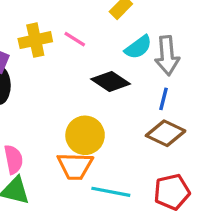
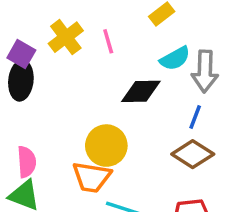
pink line: (75, 39) -> (108, 41), turned 35
yellow cross: (35, 40) -> (66, 37), turned -32
black diamond: (111, 81) -> (141, 91), turned -42

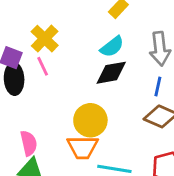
pink line: (108, 41) -> (43, 66), moved
cyan semicircle: (175, 58) -> (112, 47), moved

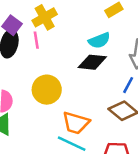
yellow circle: (90, 120) -> (47, 90), moved
orange trapezoid: (83, 147) -> (76, 123), moved

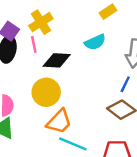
black diamond: (92, 62) -> (57, 60), moved
orange trapezoid: (76, 123) -> (59, 122), moved, turned -60

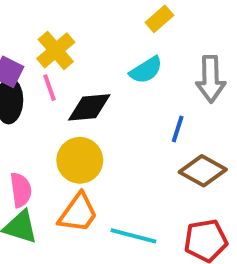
blue line: (125, 84) -> (178, 129), moved
orange trapezoid: (59, 122) -> (78, 213), moved

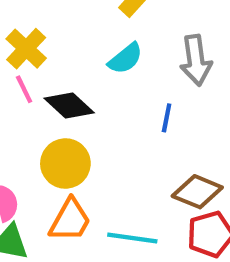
black diamond: (89, 107) -> (69, 106), turned 54
brown diamond: (203, 171) -> (197, 192), moved

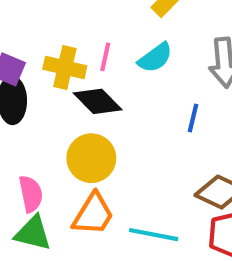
yellow cross: (26, 49) -> (65, 68), moved, turned -33
pink line: (24, 89) -> (105, 57), moved, turned 36

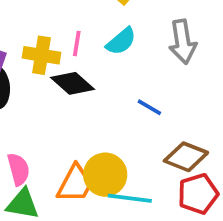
blue line: (193, 118) -> (149, 107), moved, turned -70
yellow circle: (91, 158) -> (105, 175), moved

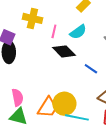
yellow cross: (41, 55) -> (32, 18), moved
black diamond: (73, 83) -> (64, 51), moved

